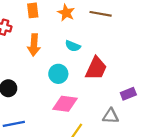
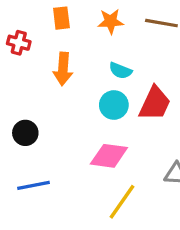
orange star: (66, 13) -> (111, 21), turned -30
cyan circle: (58, 74) -> (114, 105), moved

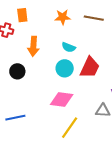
orange rectangle: (61, 18) -> (22, 15), moved
black circle: (25, 133) -> (17, 71), moved

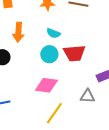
red trapezoid: (90, 67) -> (74, 53), turned 60

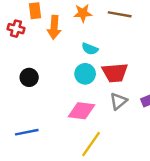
orange arrow: (18, 32) -> (54, 27), moved
gray triangle: (87, 96) -> (118, 101), moved, turned -42

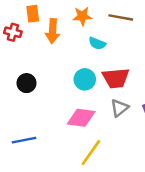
cyan semicircle: (90, 49) -> (97, 43), moved

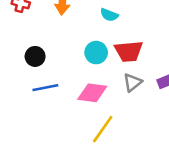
blue line: (24, 140) -> (45, 88), moved

